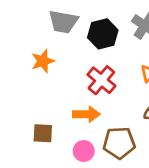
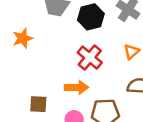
orange star: (43, 61) -> (23, 38), moved

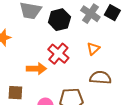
orange arrow: (77, 87) -> (36, 69), moved

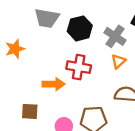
gray cross: (90, 14) -> (115, 36), moved
red cross: (58, 54) -> (79, 67), turned -30

